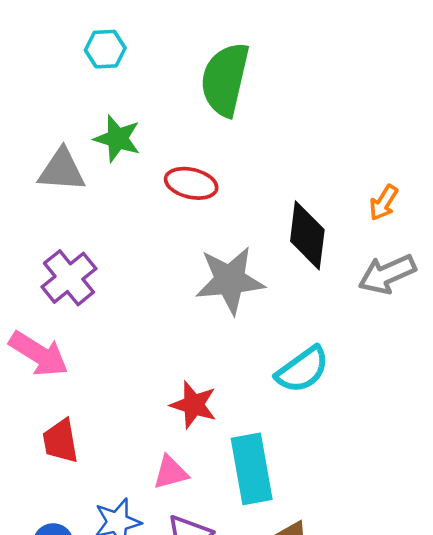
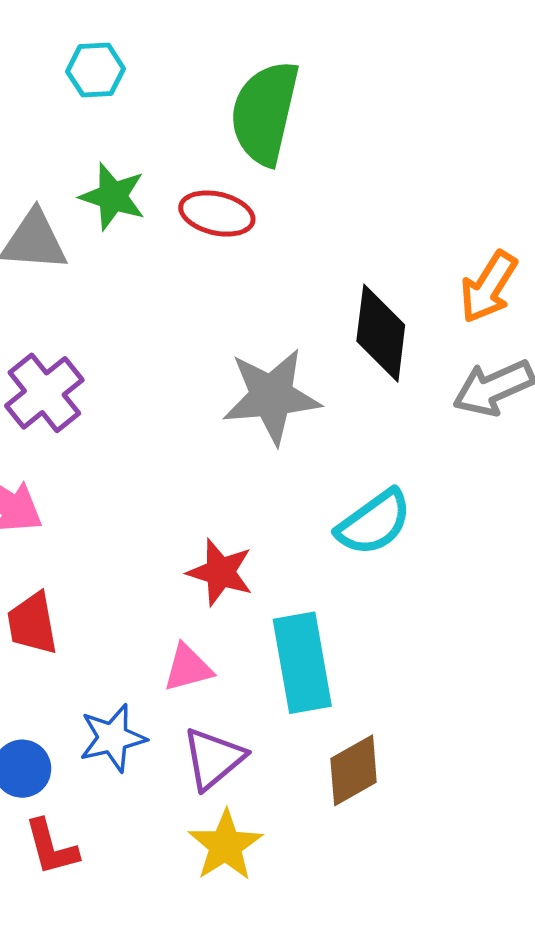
red ellipse: (191, 183) -> (217, 214), moved
orange arrow: (384, 203) -> (488, 287), size x1.4

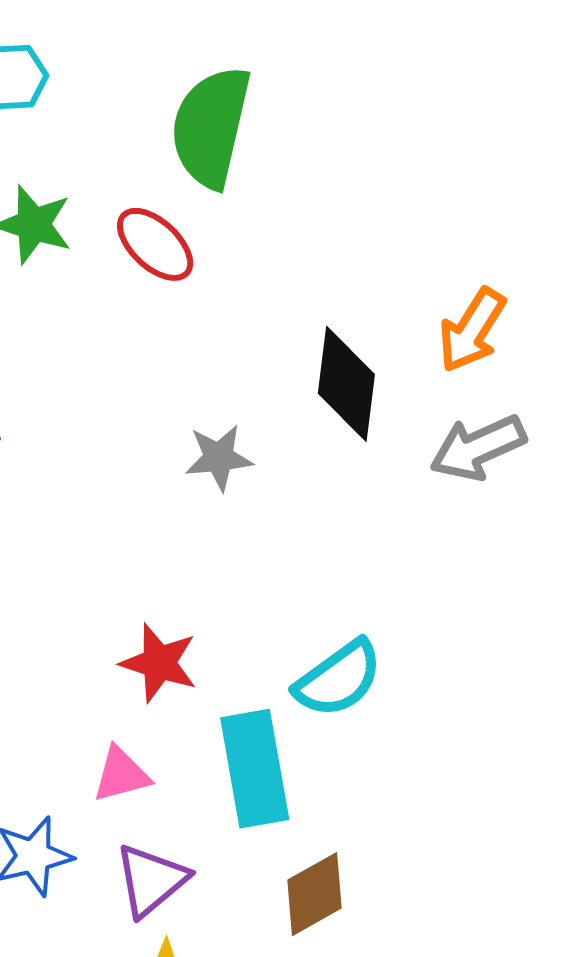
red ellipse: (217, 214) -> (155, 244), turned 30
gray star: (272, 396) -> (219, 458), size x0.6
cyan semicircle: (374, 523) -> (338, 679), moved

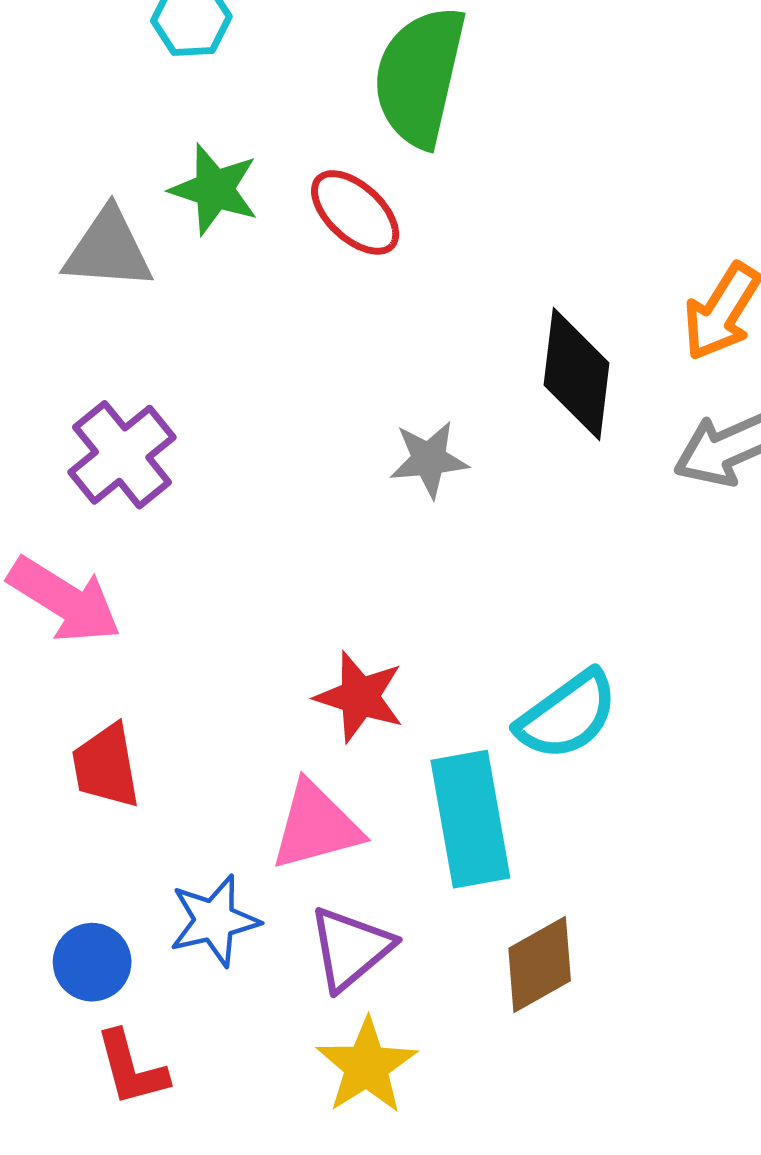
pink triangle: (121, 775) -> (316, 826), size x1.4

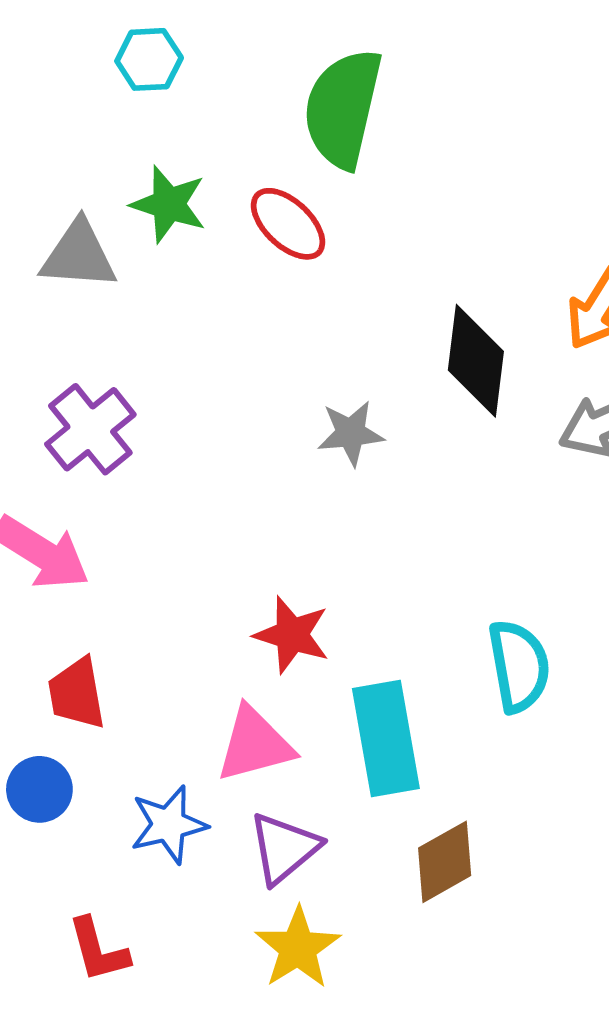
cyan semicircle: (567, 715) -> (519, 666), moved, turned -64
blue circle: (92, 962) -> (39, 789), moved

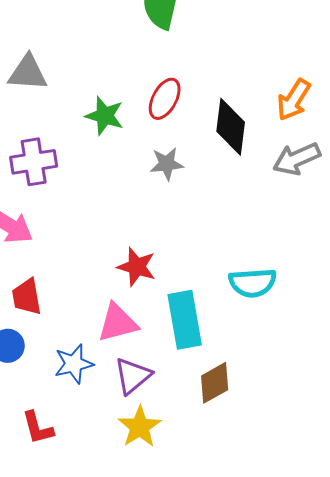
green star: (169, 204) -> (105, 116), moved
red ellipse: (288, 224) -> (165, 99), moved, turned 75
purple cross: (90, 429) -> (34, 162), turned 30
cyan semicircle: (519, 666) -> (253, 283), turned 96

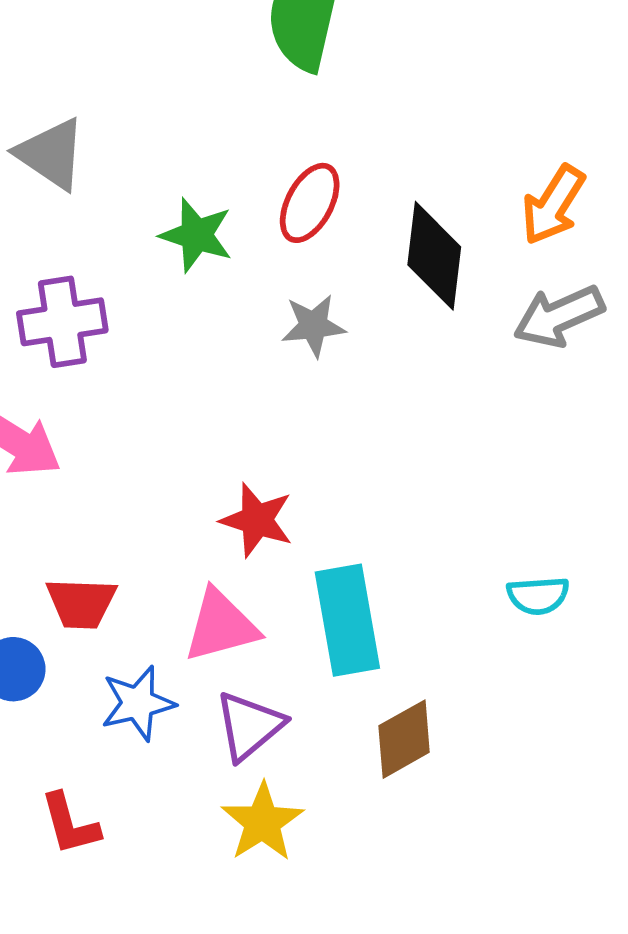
gray triangle: (28, 73) -> (51, 154), turned 30
cyan semicircle: (253, 283) -> (538, 596), moved, size x0.7
red trapezoid: (27, 297) -> (81, 603), moved, turned -78

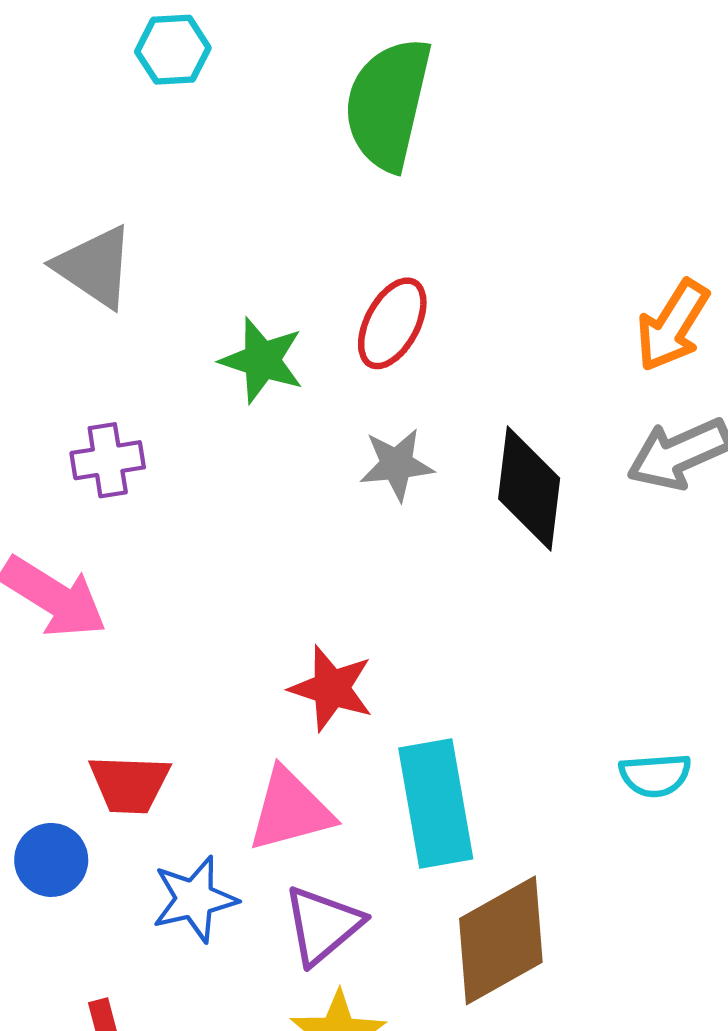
black diamond: (434, 256) -> (529, 488), moved
purple cross: (62, 322) -> (108, 460), size x0.7
brown diamond: (404, 739) -> (501, 940), size x1.4

